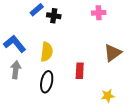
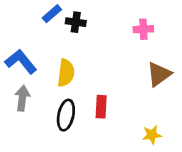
pink cross: (99, 13) -> (143, 29), moved
red rectangle: (80, 71) -> (101, 107), moved

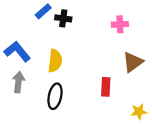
red rectangle: (101, 107) -> (106, 87), moved
yellow star: (152, 135) -> (139, 112), moved

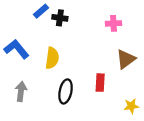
gray arrow: (18, 82) -> (21, 91), moved
black ellipse: (55, 96) -> (66, 91), moved

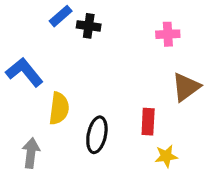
yellow semicircle: (52, 58) -> (59, 108), moved
gray arrow: (21, 91) -> (31, 153), moved
yellow star: (131, 106) -> (166, 156), moved

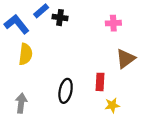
blue L-shape: (24, 72) -> (17, 24), moved
yellow semicircle: (59, 108) -> (26, 54), moved

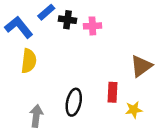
pink cross: (113, 23) -> (92, 26), moved
gray arrow: (21, 103) -> (36, 116), moved
yellow star: (112, 105) -> (134, 110), moved

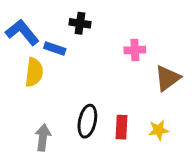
blue rectangle: (46, 12) -> (55, 49), moved, turned 60
pink cross: (92, 26) -> (135, 50), moved
red rectangle: (112, 92) -> (121, 127), moved

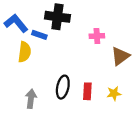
black cross: (80, 23) -> (57, 17), size x1.6

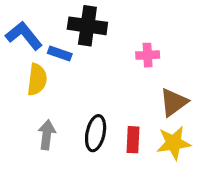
brown triangle: (120, 56) -> (174, 102), moved
yellow star: (114, 93) -> (174, 143), size x1.5
gray arrow: (31, 99) -> (47, 135), moved

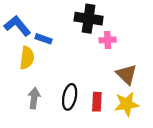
black cross: (87, 26) -> (89, 19), moved
brown triangle: (174, 102) -> (127, 74), turned -40

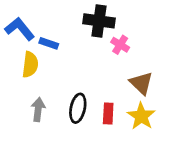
pink cross: (108, 40) -> (120, 45), turned 35
yellow star: (127, 104) -> (141, 116), turned -30

